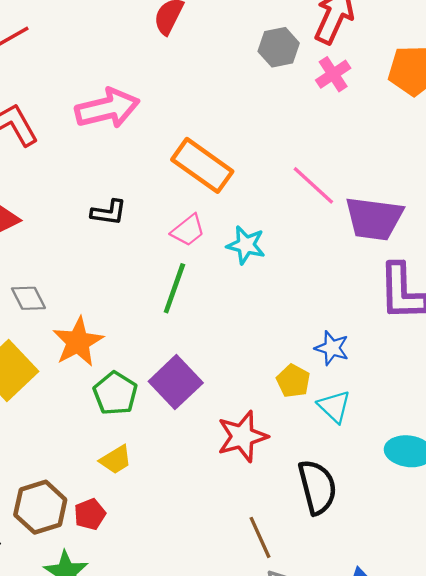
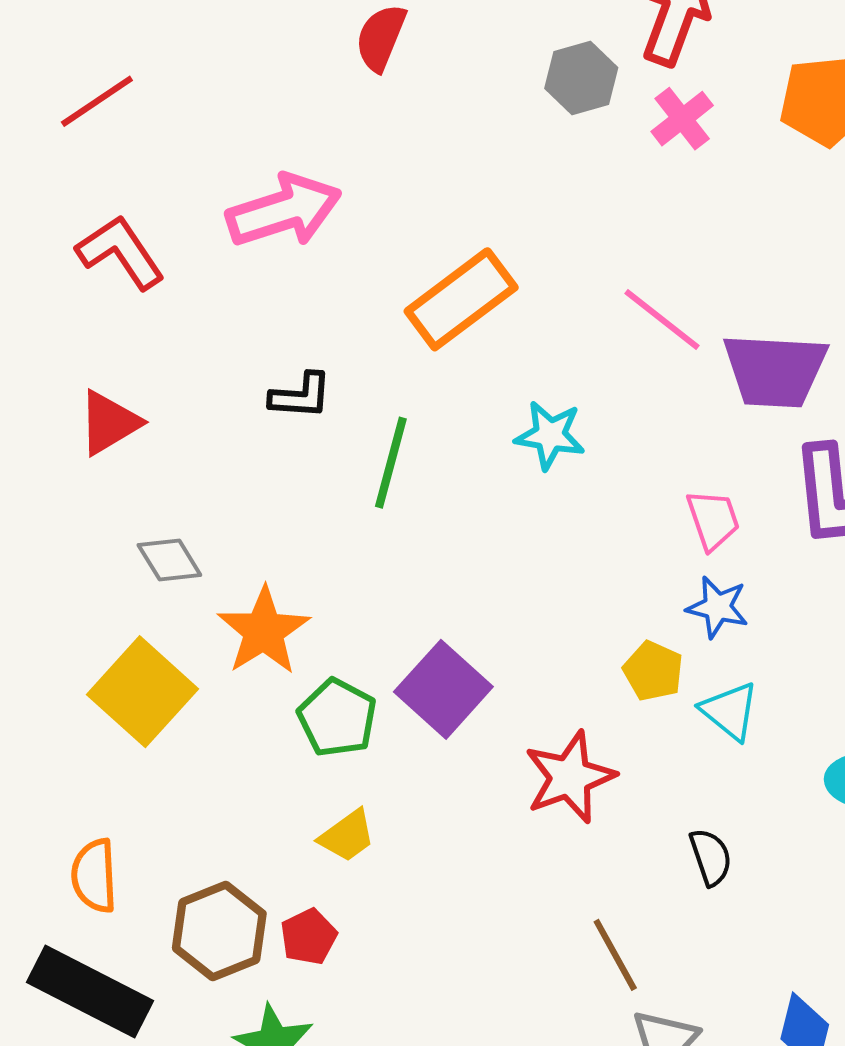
orange rectangle: (202, 165) -> (461, 299), turned -68
pink trapezoid: (188, 230) -> (713, 520), moved, turned -66
green line: (174, 288) -> (391, 463), moved
black semicircle: (317, 487) -> (711, 857), size x0.6

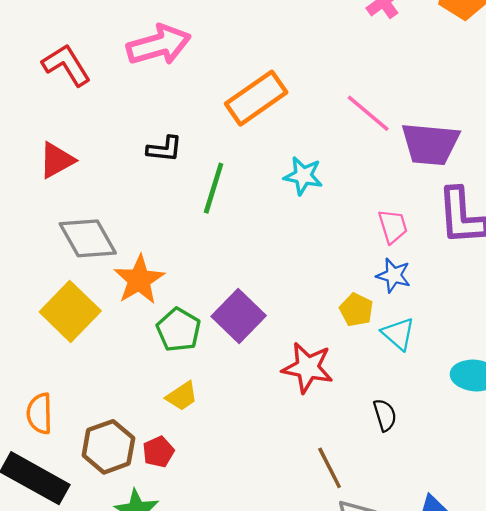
gray diamond: (169, 560) -> (88, 238), size x1.6
red star: (570, 777) -> (308, 368), turned 30

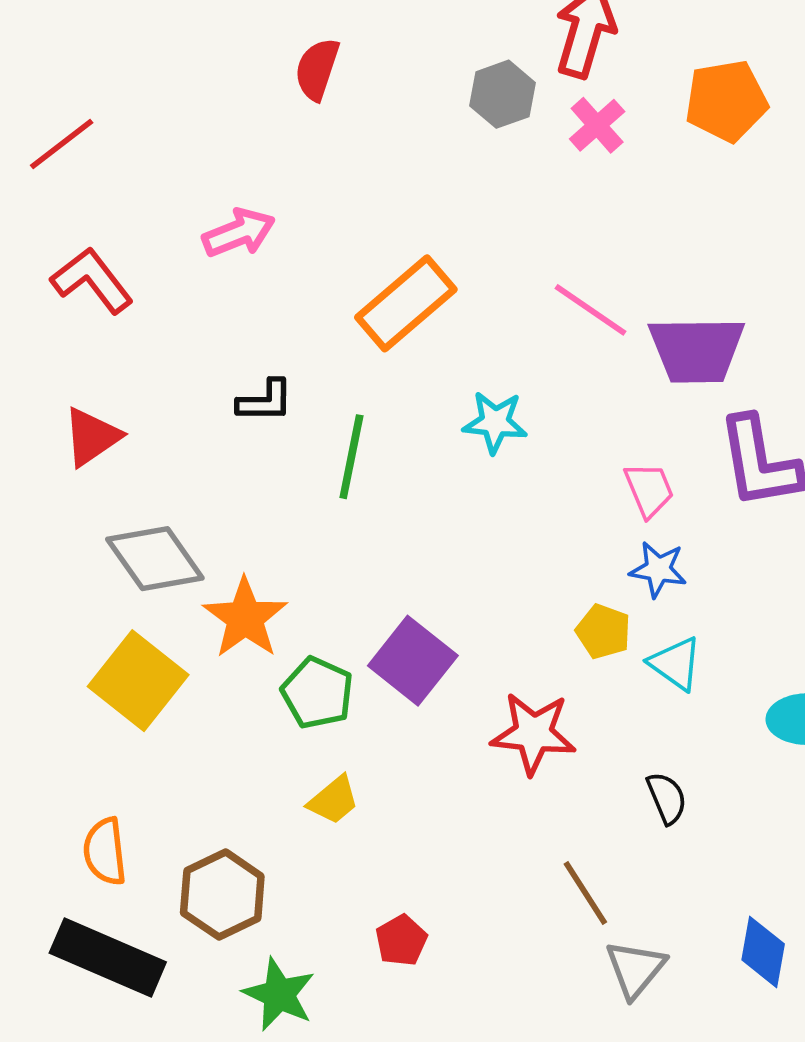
pink arrow: (159, 45) -> (239, 233), size x0.7
red pentagon: (158, 452) -> (401, 940), moved

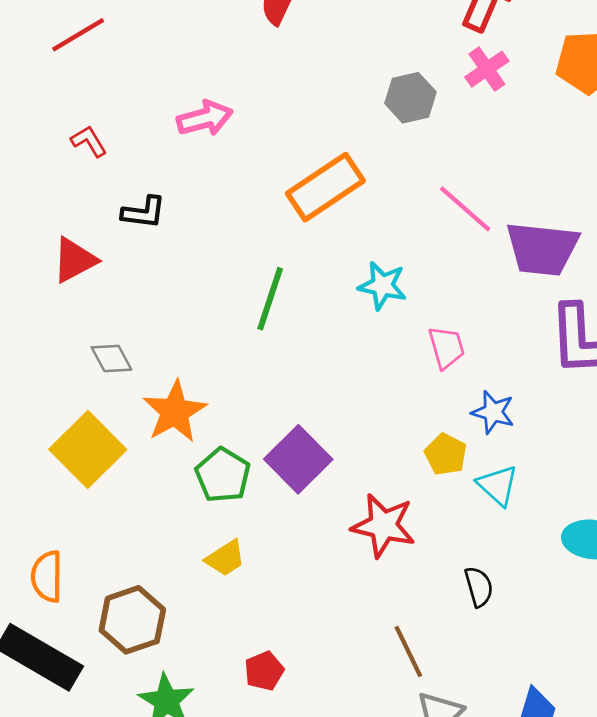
gray hexagon: (503, 94) -> (410, 98), moved
red L-shape: (92, 280) -> (89, 141), size x0.6
black L-shape: (265, 401) -> (144, 212), moved
pink trapezoid: (649, 490) -> (446, 347), moved
gray diamond: (155, 559) -> (111, 358), size x0.6

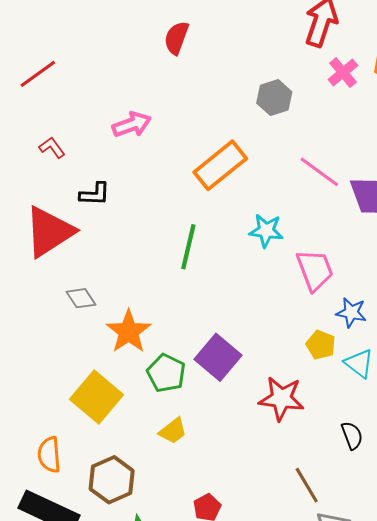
pink cross: (487, 69) -> (343, 73), moved
red triangle: (74, 260) -> (49, 232), size x1.6
pink trapezoid: (446, 347) -> (315, 270), size x1.4
yellow square: (88, 450) -> (96, 397), moved

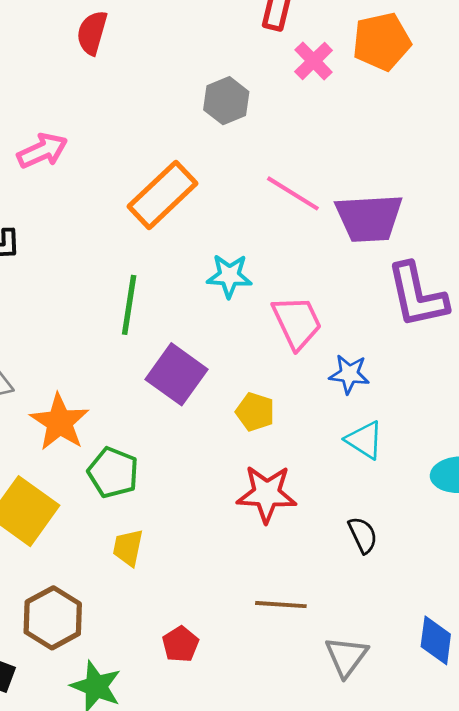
yellow pentagon: (321, 345) -> (255, 412), moved
purple square: (218, 357) -> (176, 374), moved
yellow trapezoid: (173, 431) -> (128, 548), turned 144
brown line: (307, 485) -> (281, 605), moved, turned -51

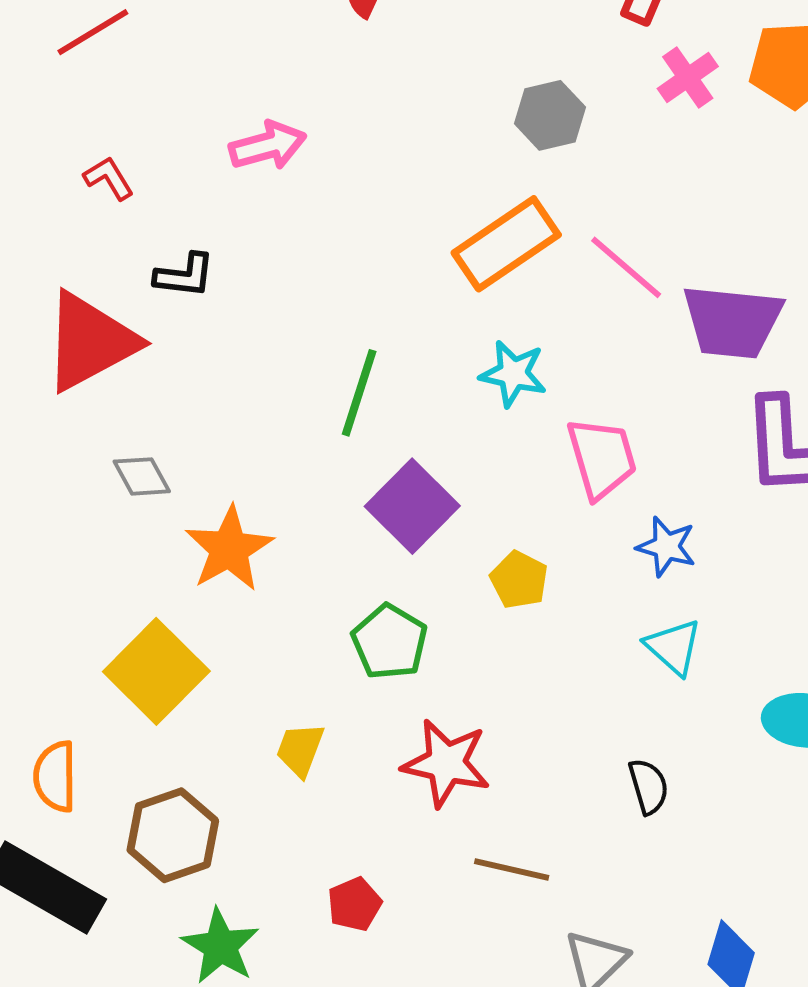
orange rectangle: (162, 195) -> (506, 244), moved
green pentagon: (113, 472) -> (390, 642), moved
red star: (267, 494) -> (446, 763), moved

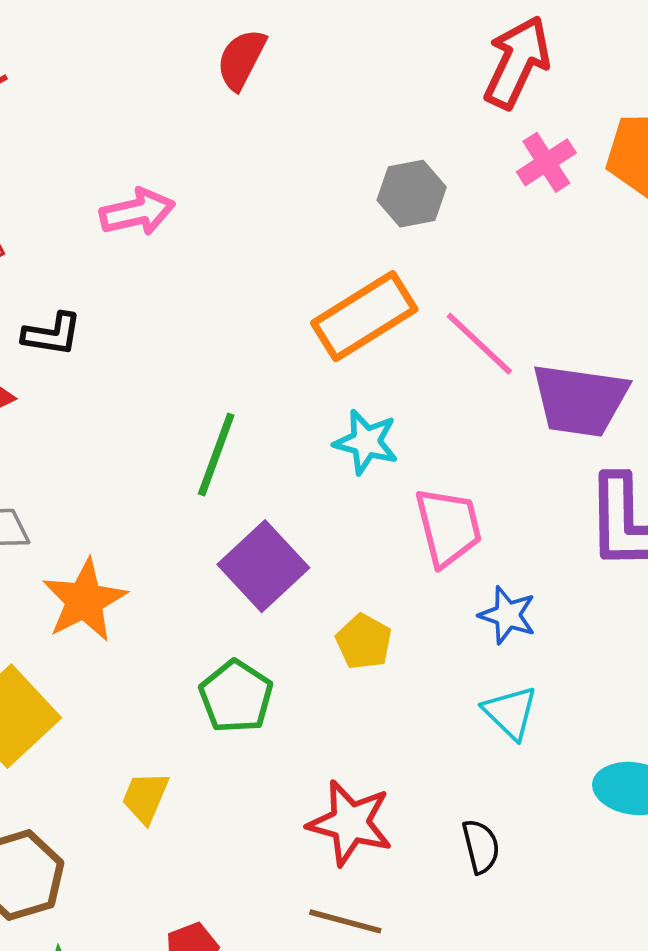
red star: (446, 763) -> (350, 823), moved

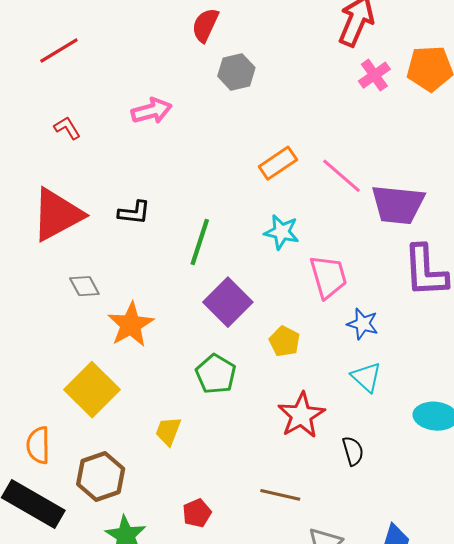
gray hexagon: (412, 194) -> (236, 72), moved
orange rectangle: (364, 316) -> (278, 163), size x0.7
black L-shape: (52, 334) -> (134, 213), moved
red star: (350, 823) -> (301, 415), moved, turned 30

